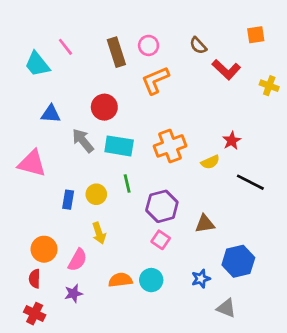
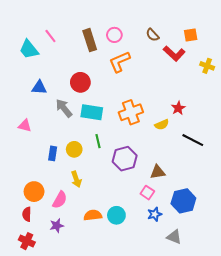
orange square: (256, 35) -> (191, 35), moved
pink triangle: (32, 163) -> (25, 126), size x0.6
pink square: (161, 240) -> (147, 193), moved

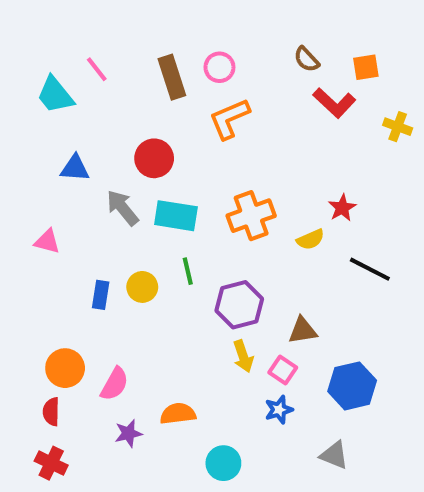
brown semicircle: (153, 35) -> (307, 59), moved
yellow arrow: (76, 179) -> (243, 356), moved
blue star: (155, 214) -> (279, 410), moved
cyan circle: (116, 215) -> (223, 463), moved
purple star: (57, 226) -> (128, 433), moved

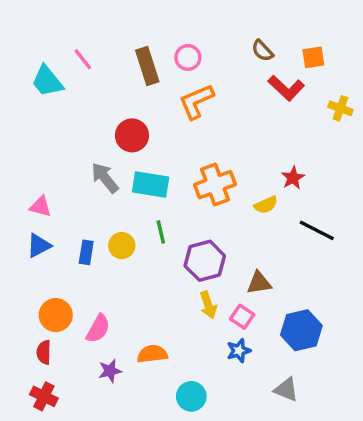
blue triangle: (75, 168) -> (39, 246), moved, turned -32

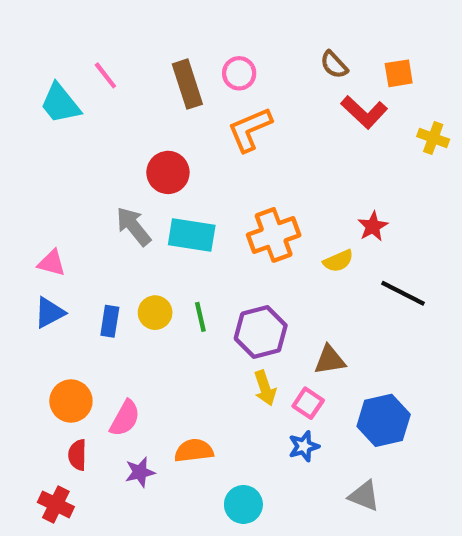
green line: (161, 232) -> (200, 317), moved
red semicircle: (44, 352) -> (77, 455), moved

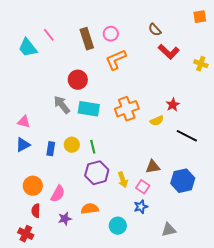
orange square: (399, 73) -> (200, 17), moved
purple hexagon: (261, 332) -> (97, 173), moved
blue hexagon: (384, 420) -> (183, 181), moved
gray triangle: (364, 496) -> (169, 230), turned -35
cyan circle: (243, 504) -> (118, 226), moved

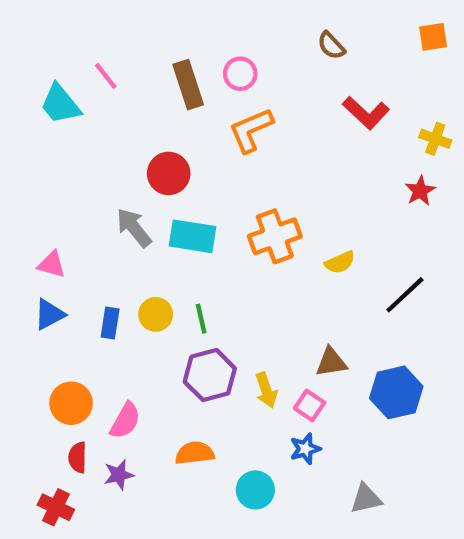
brown semicircle: (155, 30) -> (331, 46), moved
red star: (173, 105) -> (420, 191), moved
black line: (187, 136) -> (405, 295), turned -70
purple star: (65, 219) -> (119, 475), moved

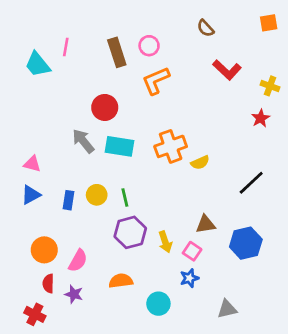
pink line: (106, 76) -> (66, 47), turned 48
yellow semicircle: (340, 262) -> (200, 163), moved
purple star: (119, 475) -> (74, 294), turned 30

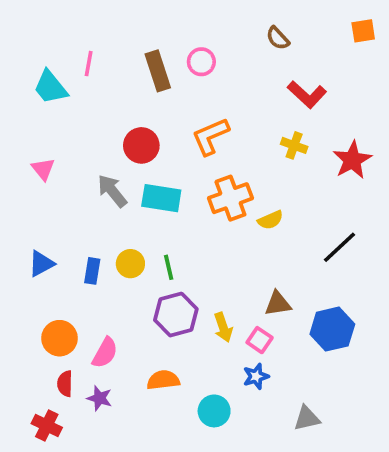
orange L-shape: (156, 81) -> (210, 136), moved
yellow cross: (270, 86) -> (294, 145), moved
red star: (261, 118) -> (352, 160), size x1.5
pink triangle: (32, 164) -> (43, 169), moved, turned 36

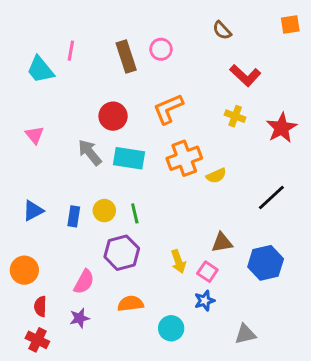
purple hexagon: (176, 315) -> (122, 253), moved
orange circle: (59, 338) -> (24, 270), moved
red semicircle: (65, 384) -> (40, 306), moved
purple star: (100, 398) -> (80, 318), turned -30

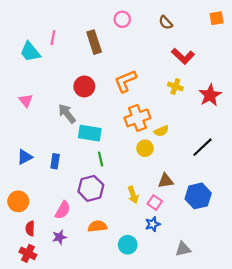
pink circle: (161, 49) -> (122, 19), moved
cyan rectangle: (129, 158) -> (90, 133), moved
yellow circle: (104, 211) -> (145, 148), moved

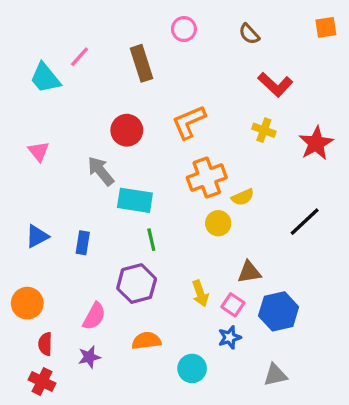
pink line: (53, 38) -> (79, 57), turned 32
blue hexagon: (198, 196) -> (279, 311), moved

